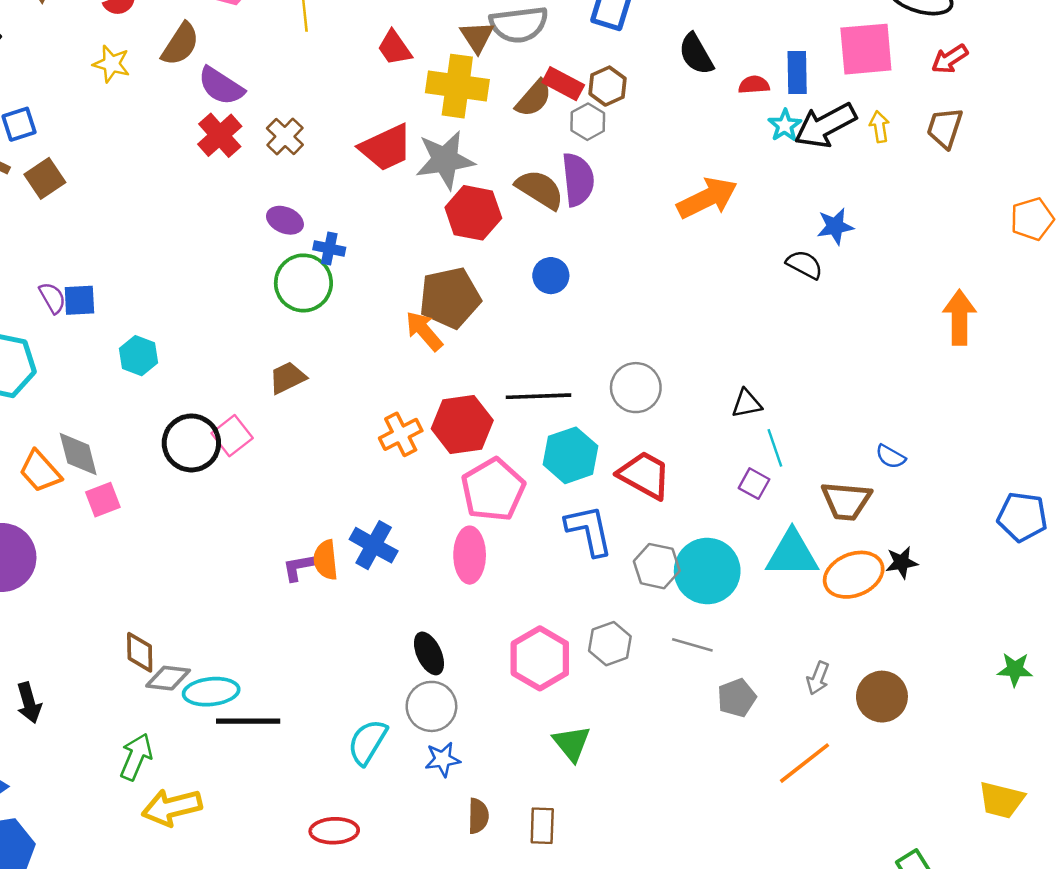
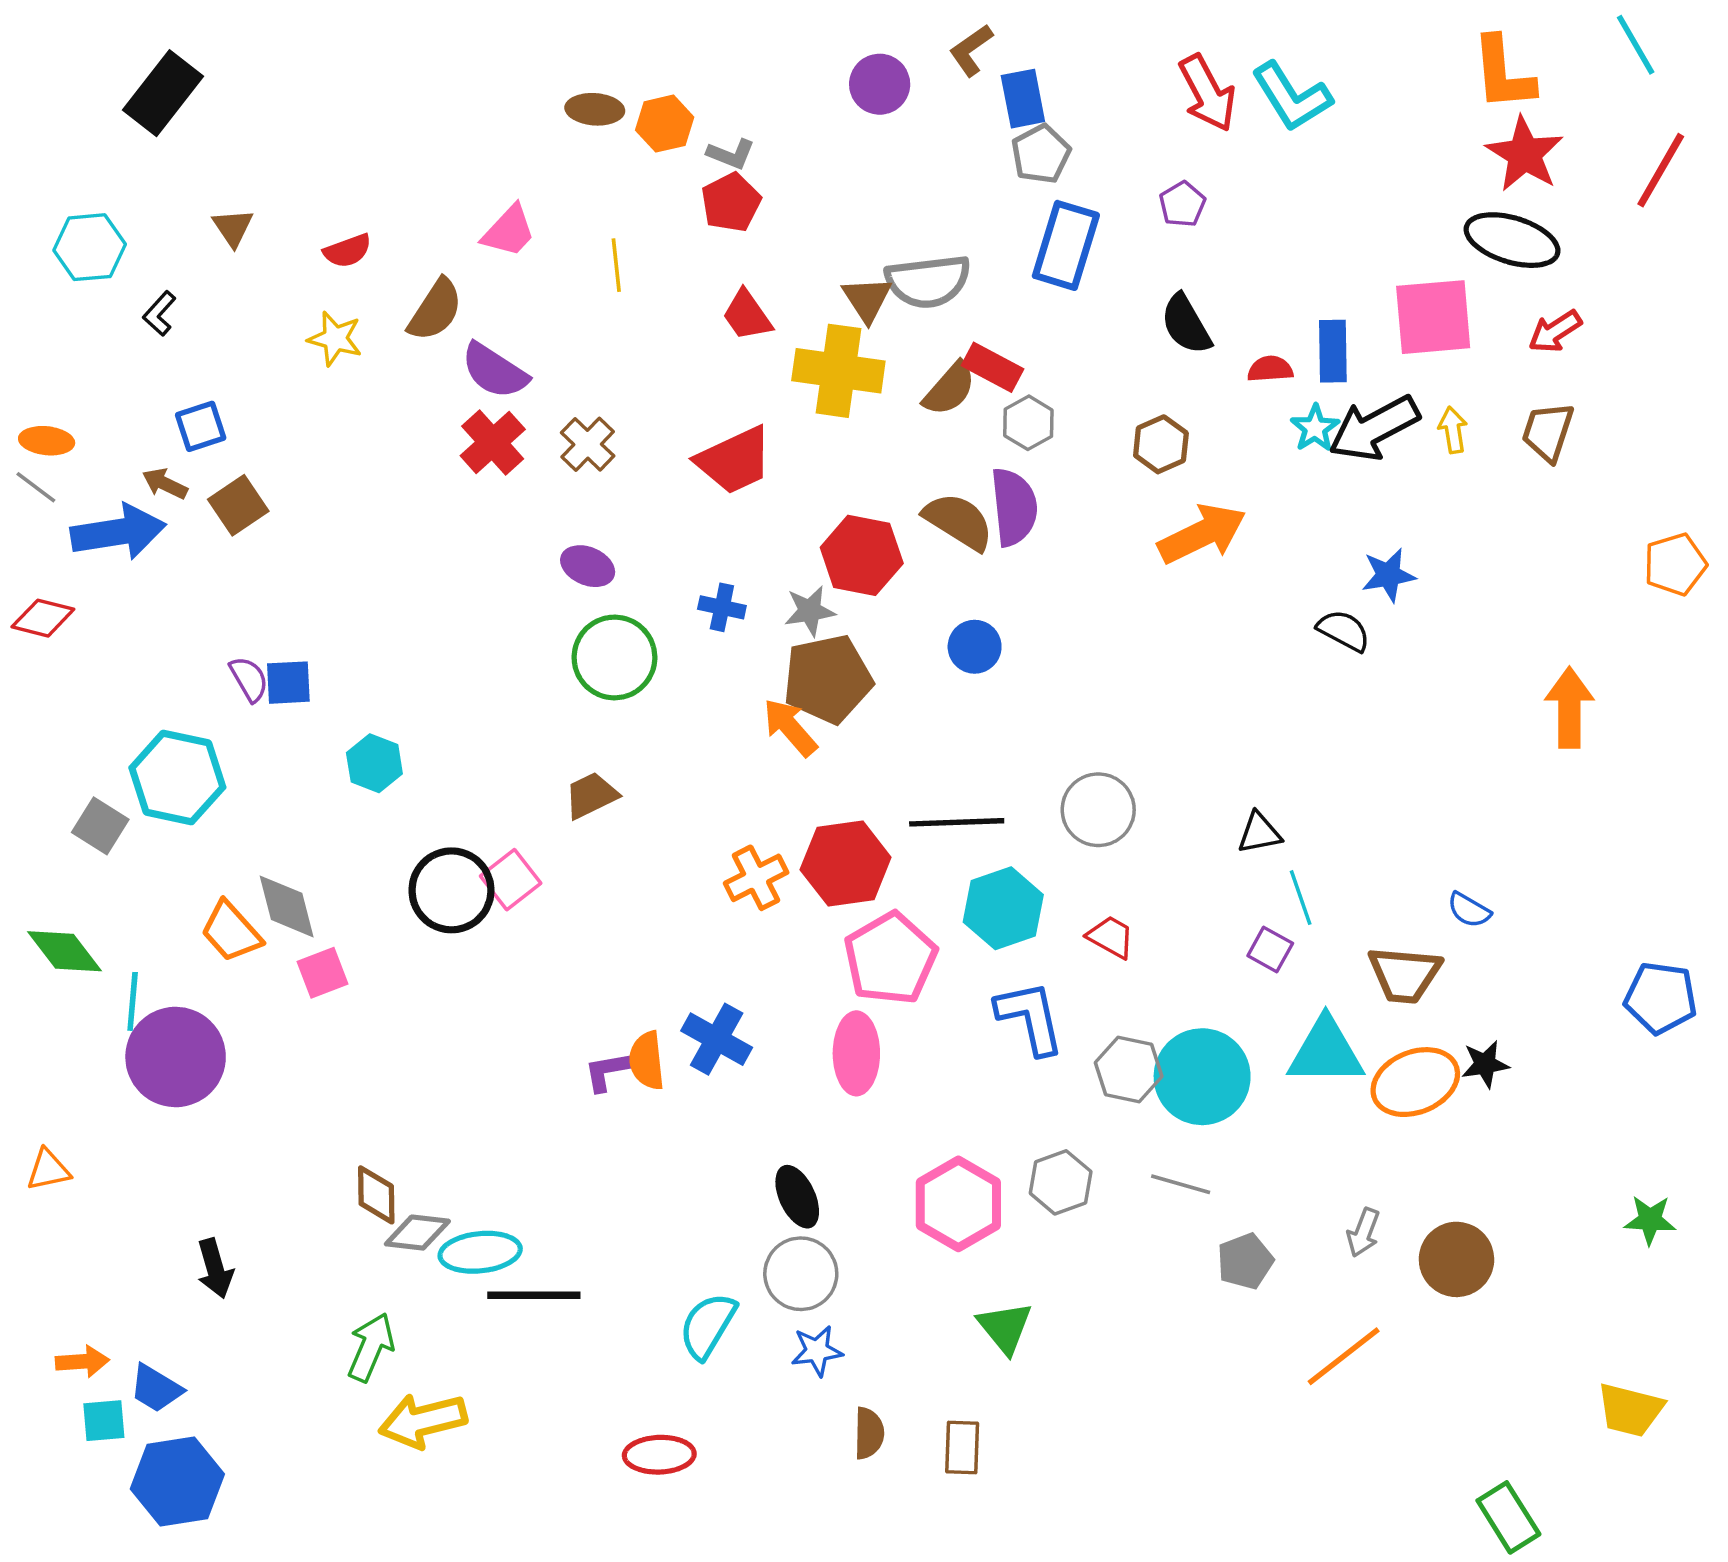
brown hexagon: (607, 86) -> (1161, 444), moved
gray star: (445, 160) -> (810, 611), moved, size x0.6
blue cross: (329, 249) -> (722, 607), moved
red trapezoid: (644, 475) -> (1111, 937), size x0.6

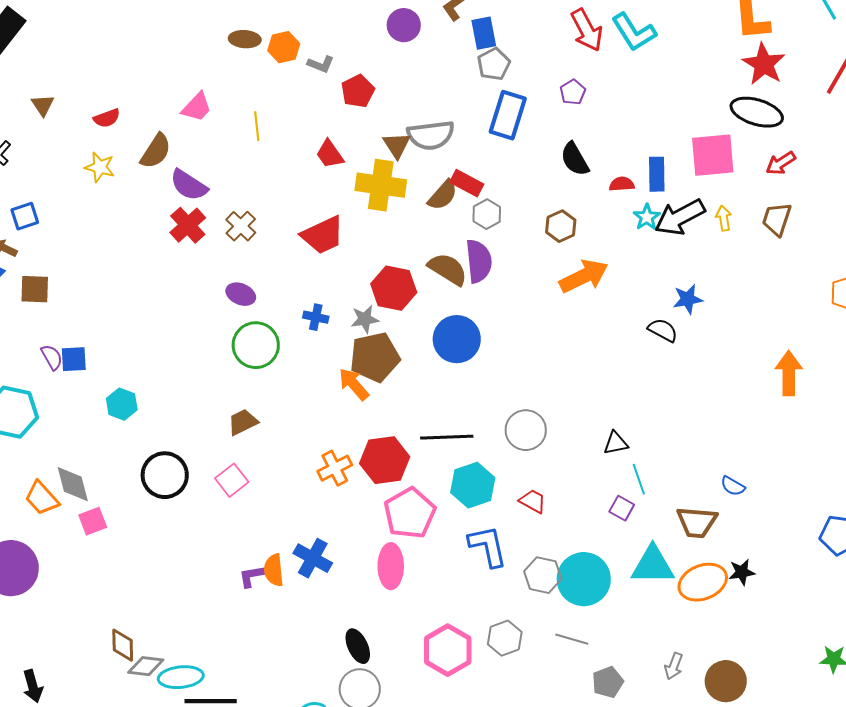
red pentagon: (731, 202) -> (358, 91), moved
brown square: (238, 505) -> (35, 289), moved, turned 36
blue circle: (975, 647) -> (457, 339), size x1.6
pink square: (511, 880) -> (232, 480), moved

